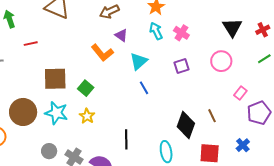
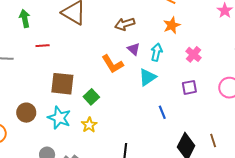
cyan arrow: (156, 31) -> (157, 52), moved, turned 30
blue line: (144, 88) -> (162, 112), moved
brown circle: (23, 112) -> (26, 113), size x0.7

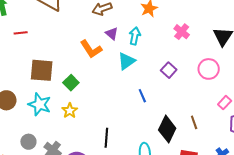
pink cross: (194, 54) -> (182, 32), moved
purple square: (189, 87) -> (169, 70), turned -35

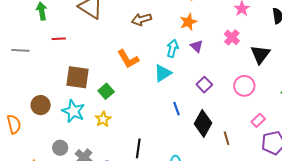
pink cross: (182, 32) -> (232, 37), moved
purple triangle: (112, 34) -> (197, 46), moved
black diamond: (167, 129) -> (203, 123), moved

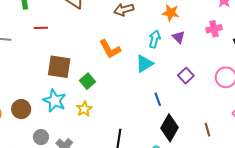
orange star: (188, 22) -> (171, 13), turned 30
pink cross: (232, 37) -> (214, 29), turned 35
brown circle: (41, 105) -> (21, 109), moved
black diamond: (203, 123) -> (169, 128), moved

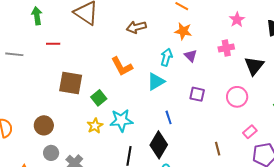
purple square: (186, 76) -> (197, 94), turned -35
cyan star: (55, 101) -> (121, 120), moved, turned -30
brown circle: (21, 109) -> (44, 125), moved
black diamond: (169, 128) -> (159, 145), moved

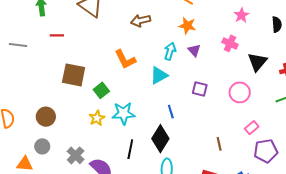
pink cross: (226, 48) -> (230, 43), turned 35
gray circle: (51, 153) -> (42, 146), moved

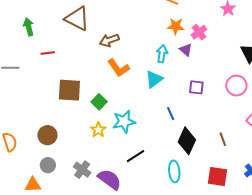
brown arrow: (141, 21) -> (109, 40), moved
pink cross: (230, 43) -> (199, 32), moved, turned 35
black diamond: (160, 139) -> (187, 141), moved
black line: (130, 149) -> (136, 156), turned 54

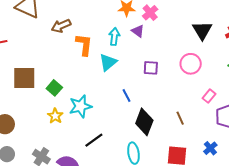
orange L-shape: (119, 68) -> (84, 45), moved, turned -135

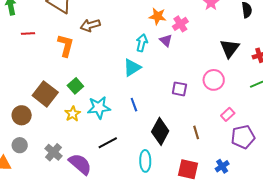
orange L-shape: (84, 45) -> (66, 46), moved
purple square: (151, 68) -> (179, 89), moved
brown square: (24, 78) -> (45, 94), moved, turned 30
blue line: (127, 96) -> (134, 105), moved

